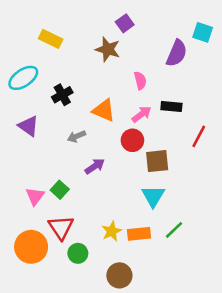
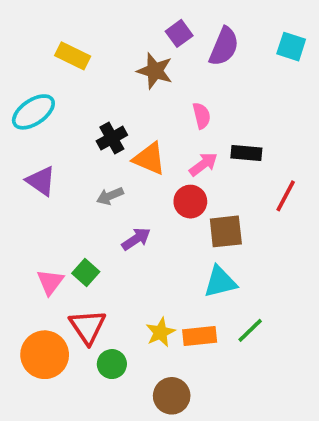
purple semicircle: (177, 53) -> (224, 47), moved
black cross: (62, 95) -> (112, 138), moved
cyan triangle: (153, 196) -> (220, 282), turned 45

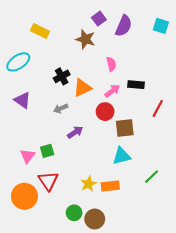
orange triangle: (149, 159) -> (82, 88), turned -48
green square: (86, 273) -> (47, 151), turned 32
green line: (250, 330) -> (152, 177), moved
green circle: (112, 364) -> (74, 213), moved

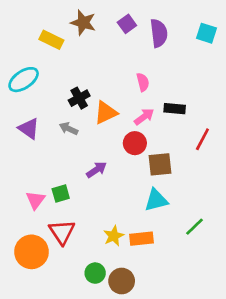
purple semicircle: (124, 26) -> (159, 33), turned -30
brown star: (85, 39) -> (83, 23), moved
gray arrow: (61, 108) -> (69, 129), moved, turned 48

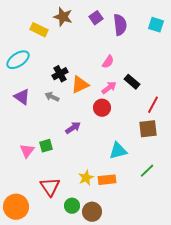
pink semicircle: (143, 82) -> (108, 62), turned 48
black rectangle: (175, 109) -> (132, 82), turned 35
brown square: (160, 164) -> (148, 129), moved
red triangle: (62, 232) -> (50, 187), moved
orange circle: (31, 252) -> (16, 207), moved

